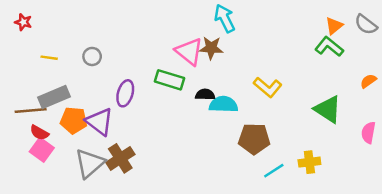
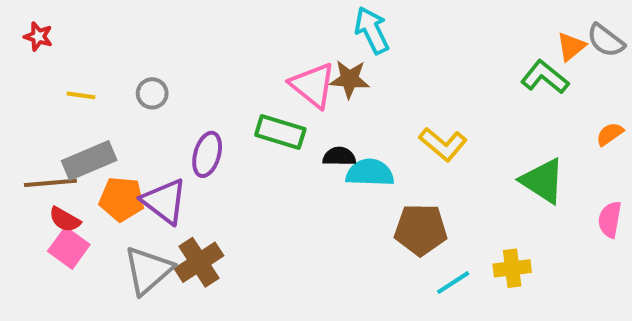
orange triangle: (334, 26) -> (571, 47), moved

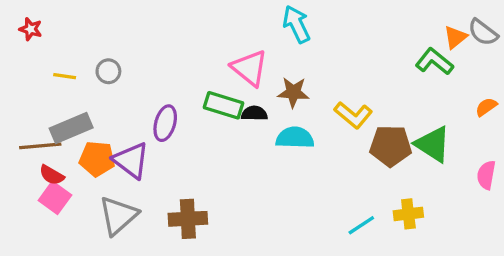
brown star: (349, 79) -> (293, 92), moved
gray circle: (152, 93) -> (108, 71), moved
black semicircle: (339, 156) -> (254, 113), moved
brown pentagon: (421, 230) -> (391, 146), moved
brown cross: (199, 262) -> (188, 219), moved, turned 30

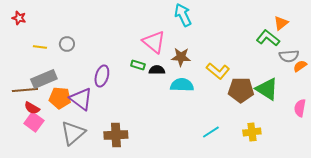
gray semicircle: (483, 32) -> (289, 56), moved, turned -42
green rectangle: (224, 105) -> (138, 65), size x0.6
cyan line: (361, 225) -> (211, 132), moved

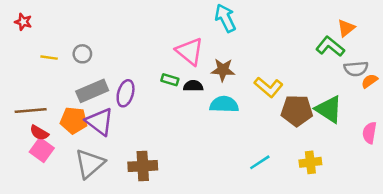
gray rectangle: (44, 79) -> (92, 91), moved

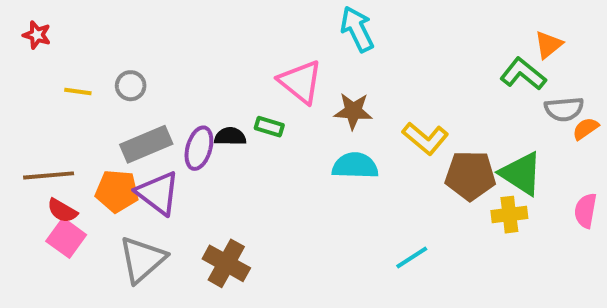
black semicircle: (193, 86) -> (230, 136), moved
yellow cross: (310, 162) -> (509, 215), moved
brown cross: (143, 166) -> (226, 263), turned 32

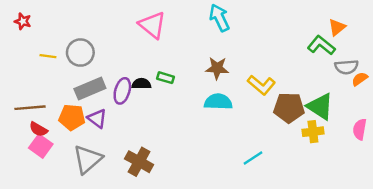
pink triangle: (300, 82) -> (152, 25), moved
gray circle: (131, 86) -> (80, 53), size x1.5
purple triangle: (158, 193) -> (97, 118), size x0.7

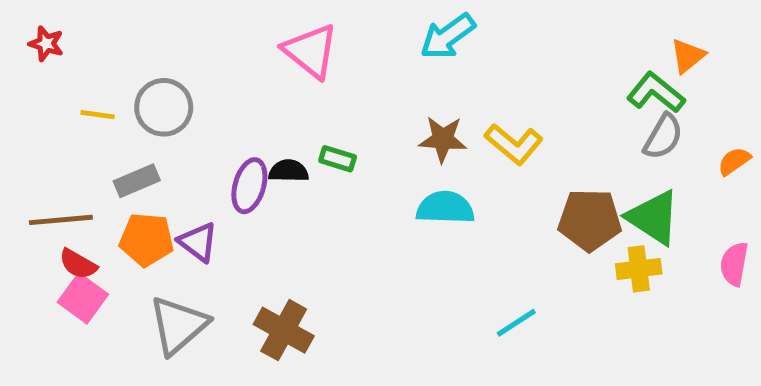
cyan arrow: (219, 18) -> (448, 36), turned -100
gray semicircle: (347, 67) -> (663, 137), moved, turned -55
yellow L-shape: (261, 85) -> (514, 144), moved
gray rectangle: (90, 89) -> (137, 181), moved, size x0.7

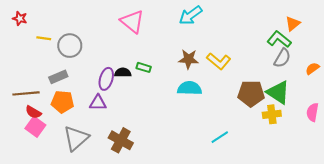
yellow line: (98, 115) -> (44, 38), moved
purple triangle: (198, 242) -> (98, 103), moved, turned -36

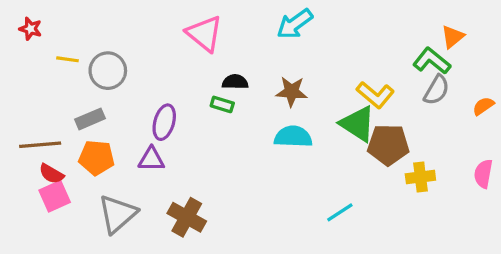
yellow L-shape: (219, 61) -> (375, 95), moved
black semicircle: (123, 73) -> (235, 82), moved
green triangle: (278, 92) -> (358, 124), moved
pink square: (35, 127) -> (55, 196), turned 30

